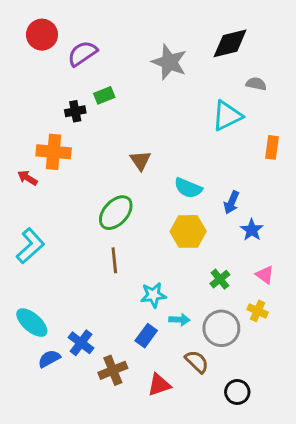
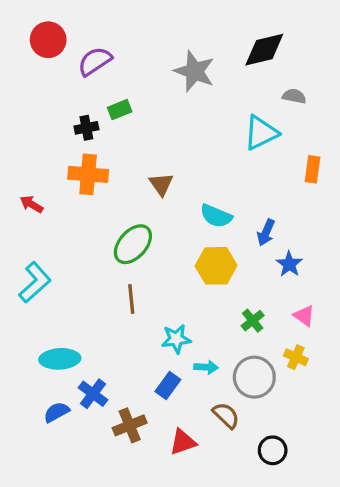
orange cross: (54, 152) -> (88, 174), moved
cyan ellipse: (32, 323) -> (60, 359), moved, turned -44

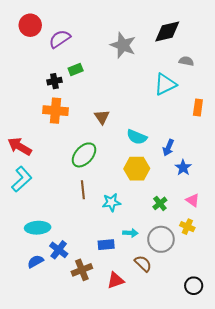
red arrow: (32, 204) -> (20, 146), moved, size x1.6
cyan star: (176, 339) -> (111, 202), moved
blue rectangle: (168, 385) -> (106, 245), turned 49
black circle: (273, 450) -> (194, 286), moved

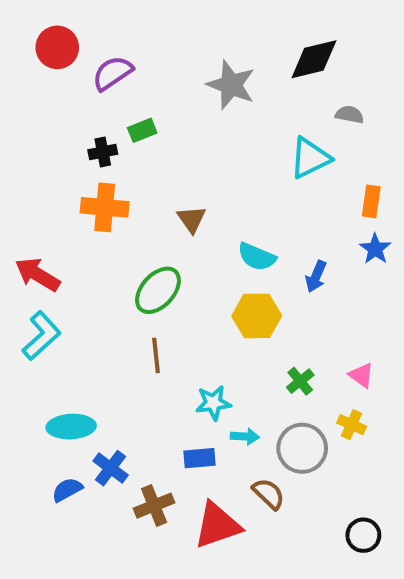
blue star: (183, 168) -> (375, 249), moved
cyan star: (111, 202) -> (213, 403), moved
red triangle: (116, 280) -> (217, 525), size x1.5

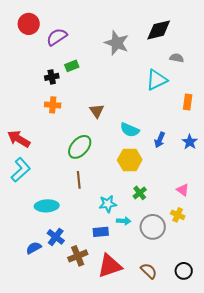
orange cross: (105, 207) -> (53, 105), size x0.7
blue star: (375, 249) -> (190, 142), moved
green cross: (300, 381) -> (140, 193), moved
cyan ellipse: (71, 427) -> (47, 206), moved
brown semicircle: (269, 494) -> (149, 271), moved

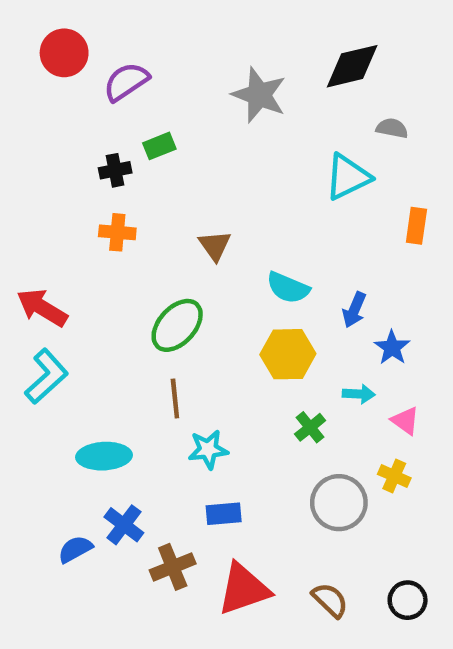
blue star: (190, 142) -> (392, 348), moved
cyan star: (108, 204) -> (208, 449), moved
cyan arrow: (124, 221) -> (359, 394), moved

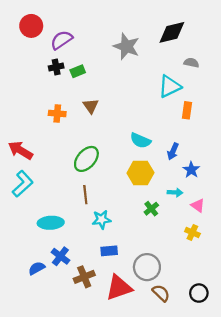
black cross: (115, 170) -> (56, 67), moved
orange rectangle: (416, 226) -> (187, 110), moved
brown triangle: (215, 246) -> (91, 106), moved
gray circle: (339, 503) -> (147, 267), moved

